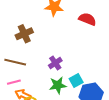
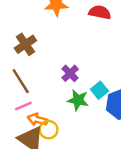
brown line: (15, 62) -> (21, 81), turned 55
green star: (58, 85) -> (78, 100), turned 30

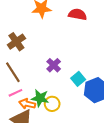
green star: (78, 100) -> (40, 98), moved
yellow circle: (49, 130) -> (52, 104), moved

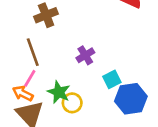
pink line: (15, 93) -> (30, 78), turned -48
orange arrow: (27, 104) -> (23, 93), moved

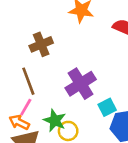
purple cross: (85, 55) -> (81, 84), size x1.6

